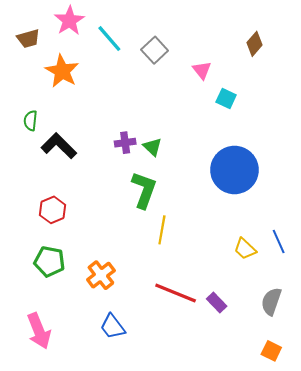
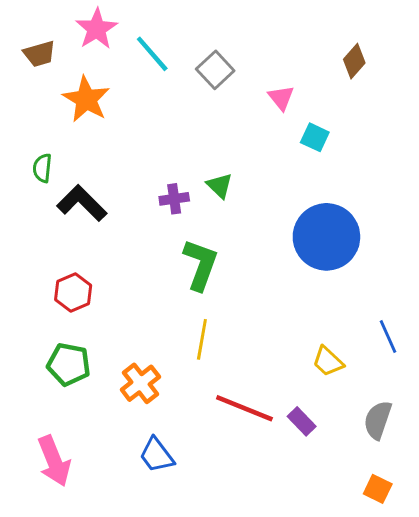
green triangle: (152, 147) -> (220, 186), moved
yellow line: (162, 230) -> (202, 339), moved
yellow trapezoid: (245, 249) -> (328, 361), moved

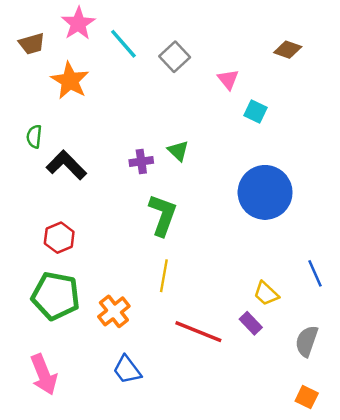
brown diamond: (354, 61) -> (288, 50), turned 68
green pentagon: (69, 364) -> (56, 296), size x1.4
purple rectangle: (302, 421) -> (251, 323), moved

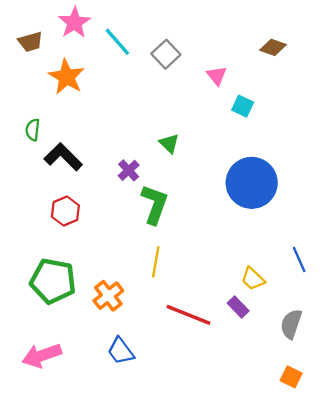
purple cross: (141, 161) -> (129, 170), moved, turned -35
red hexagon: (59, 238) -> (65, 211), moved
pink arrow: (44, 374) -> (42, 356), turned 93

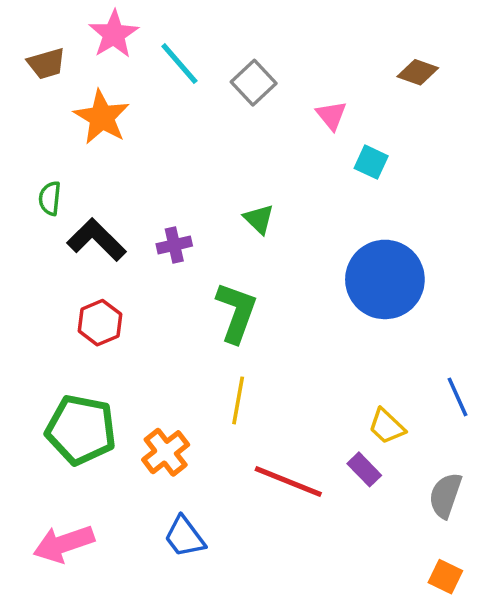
purple cross: (129, 170) -> (174, 245), moved, turned 30

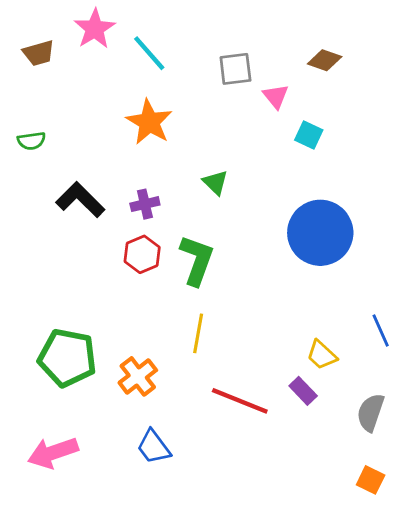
brown diamond: (418, 72) -> (325, 60), moved
gray square: (254, 83) -> (235, 69), moved, turned 36
orange star: (102, 117) -> (149, 122), moved
green semicircle: (50, 198) -> (31, 141), moved, turned -104
red hexagon: (100, 323) -> (142, 254), moved

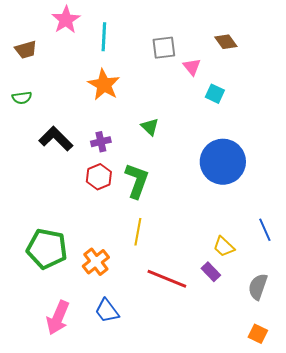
brown trapezoid: (39, 53) -> (26, 50), moved
cyan line: (149, 53) -> (104, 37), turned 44
brown diamond: (325, 60) -> (226, 42), turned 35
pink arrow: (53, 453) -> (58, 318), moved, turned -48

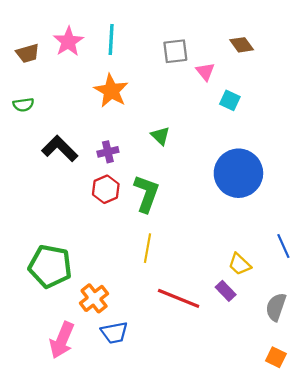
pink star: (66, 20) -> (68, 42), moved
orange cross: (96, 262) -> (94, 298), moved
blue trapezoid: (107, 311) -> (114, 333), turned -64

